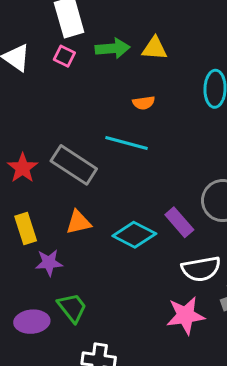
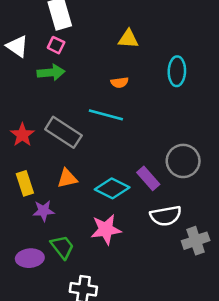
green arrow: (113, 48) -> (51, 72), moved
pink star: (186, 315) -> (106, 229), moved

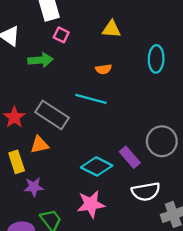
pink square: (56, 45) -> (61, 35), moved
orange triangle: (67, 178) -> (39, 145), moved

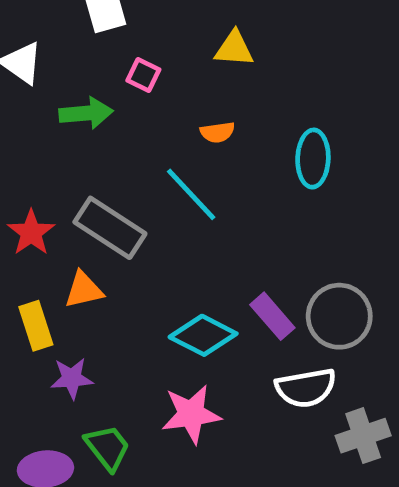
pink square: (61, 35) -> (143, 75), moved
cyan ellipse: (156, 59) -> (313, 159), moved
cyan line: (91, 99) -> (191, 194), turned 32
gray circle: (162, 141) -> (339, 316), moved

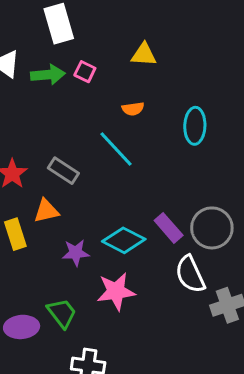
green arrow: (86, 113) -> (48, 75), moved
gray rectangle: (110, 228) -> (63, 171), size x0.7
purple star: (72, 378) -> (76, 253), moved
white semicircle: (306, 388) -> (190, 274), turned 75

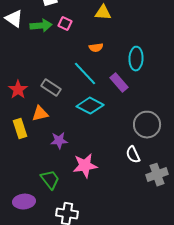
purple rectangle: (169, 228) -> (119, 83), moved
cyan diamond: (124, 240) -> (90, 106), moved
white semicircle: (190, 274) -> (133, 155), size x0.7
purple ellipse: (22, 327) -> (24, 202), moved

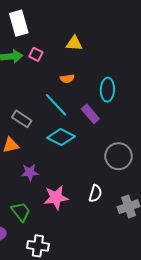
white semicircle: (133, 155) -> (95, 193), moved, turned -138

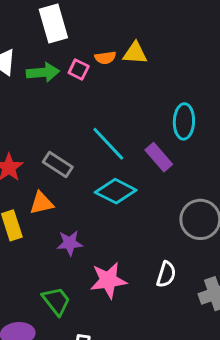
orange semicircle: (67, 79) -> (105, 58), moved

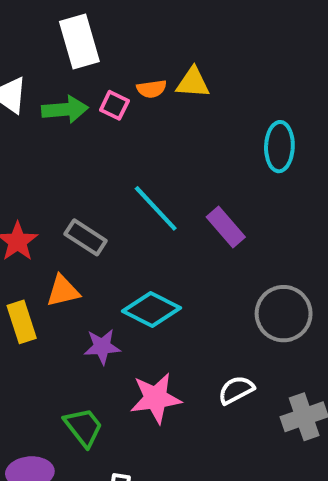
cyan ellipse: (184, 121) -> (279, 147), moved
cyan diamond: (116, 191) -> (152, 310), moved
white semicircle: (166, 274) -> (236, 390), turned -135

